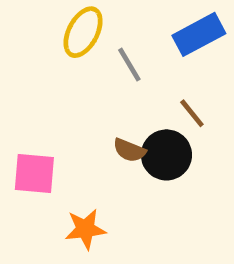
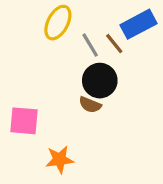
brown line: (192, 113) -> (114, 44), moved
black circle: (166, 155) -> (100, 81), moved

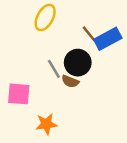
blue rectangle: (138, 24) -> (108, 39), moved
gray line: (90, 45) -> (54, 69), moved

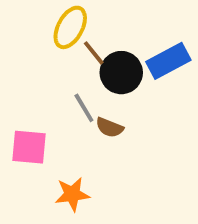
brown line: (89, 34) -> (94, 53), moved
black circle: (78, 63) -> (121, 73), moved

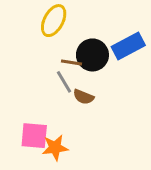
brown line: (94, 53) -> (72, 62), moved, turned -42
pink square: (29, 147) -> (34, 136), moved

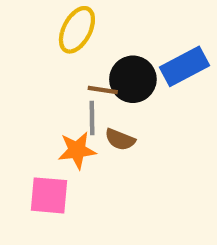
gray line: (64, 82) -> (92, 118), turned 30
orange star: (55, 148) -> (77, 150), moved

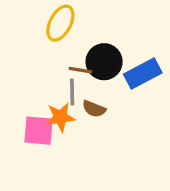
blue rectangle: (185, 66) -> (143, 73), moved
pink square: (49, 195) -> (39, 131), moved

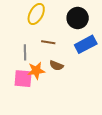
black circle: (104, 62) -> (78, 18), moved
gray line: (72, 92) -> (25, 52), moved

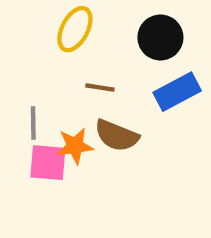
gray line: (25, 52) -> (33, 123), moved
brown semicircle: (56, 65) -> (117, 135), size x1.5

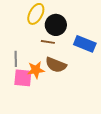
black circle: (160, 37) -> (56, 25), moved
blue rectangle: (177, 92) -> (85, 44), turned 50

